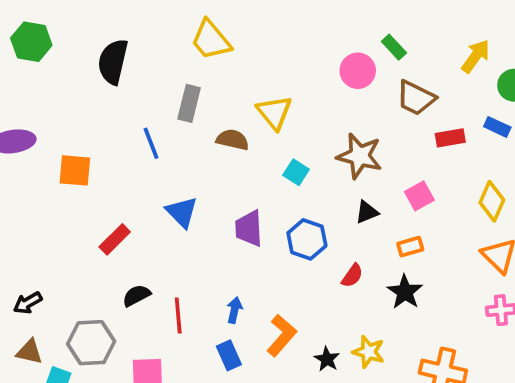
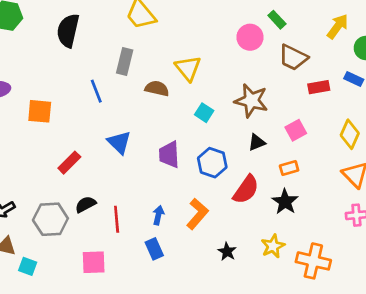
red semicircle: (352, 276) -> (246, 190), size x1.6
orange L-shape: (282, 335) -> (197, 214), moved
gray hexagon: (91, 343) -> (50, 219), moved
yellow star: (369, 352) -> (273, 246), moved, turned 30

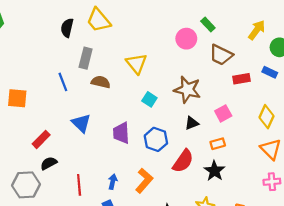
black semicircle: (68, 30) -> (67, 28), moved, size x0.7
brown semicircle: (157, 88) -> (101, 82), moved
black semicircle: (86, 204) -> (49, 163), moved

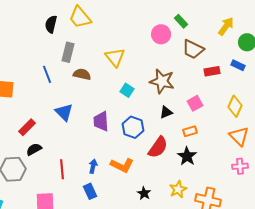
orange L-shape: (144, 181) -> (122, 165), turned 75

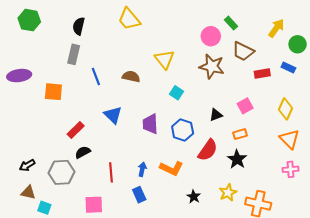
black semicircle: (51, 24) -> (79, 26), moved
gray rectangle: (68, 52) -> (74, 54), moved
brown star: (162, 81) -> (212, 66), moved

